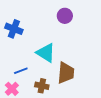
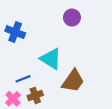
brown trapezoid: (66, 73) -> (73, 81), turned 30
brown cross: (42, 86) -> (35, 95), moved, turned -32

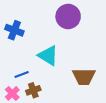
purple circle: (72, 18) -> (68, 17), size x1.5
brown trapezoid: (73, 81) -> (84, 77), moved, turned 55

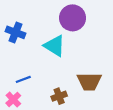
cyan triangle: (48, 56) -> (55, 46), moved
brown cross: (33, 90) -> (59, 96), moved

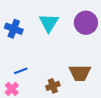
purple circle: (73, 18) -> (86, 23), moved
cyan triangle: (55, 46) -> (49, 23), moved, turned 30

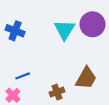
cyan triangle: (49, 23) -> (65, 30), moved
brown trapezoid: (80, 73) -> (86, 78), turned -60

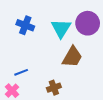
blue cross: (15, 31) -> (25, 25), moved
brown trapezoid: (86, 78) -> (72, 57), moved

